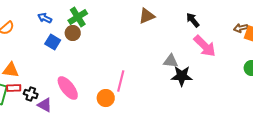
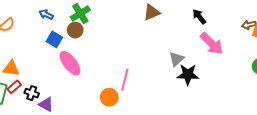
gray triangle: (171, 61) -> (176, 59), turned -49
red rectangle: (14, 88) -> (14, 87), turned -40
pink ellipse: (68, 88) -> (70, 63), moved

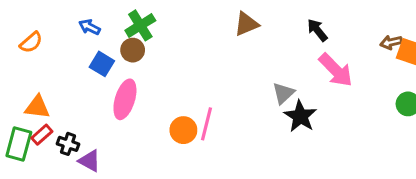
pink ellipse: (70, 63) -> (125, 99), turned 55
black star: (188, 74) -> (300, 116), turned 30
orange circle: (109, 97) -> (183, 130), moved

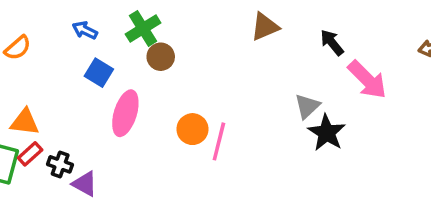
black arrow: (317, 30) -> (332, 43), moved
brown circle: (133, 50) -> (161, 57), moved
orange circle: (183, 130) -> (192, 129), moved

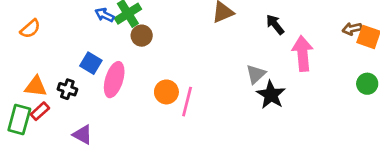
blue arrow: (85, 30) -> (105, 15), moved
blue square: (99, 73) -> (91, 63), moved
pink arrow: (367, 80) -> (303, 53), turned -140
black cross: (60, 164) -> (67, 89), moved

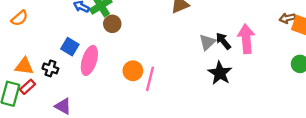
black arrow: (275, 25) -> (223, 41), moved
gray triangle: (256, 74) -> (207, 42), moved

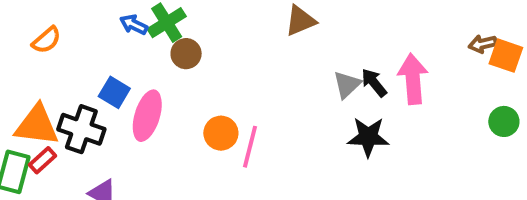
orange semicircle: (20, 18) -> (46, 40), moved
orange triangle: (24, 66) -> (37, 125), size x1.4
black cross: (50, 68) -> (81, 129), size x1.6
black star: (220, 73) -> (368, 137), turned -30

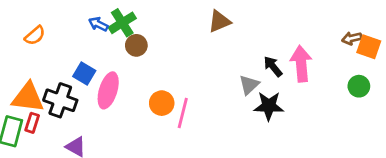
gray triangle: (347, 85) -> (249, 85), moved
green circle: (504, 121) -> (359, 86), moved
red rectangle: (43, 160) -> (32, 123), turned -30

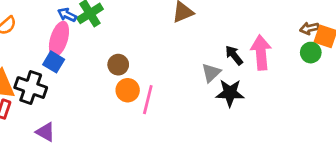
brown circle: (136, 45) -> (118, 65), moved
green circle: (359, 86) -> (311, 53), moved
pink ellipse: (108, 90) -> (59, 39), moved

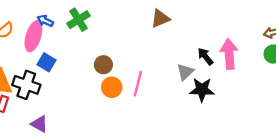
blue arrow: (67, 15) -> (45, 21), moved
pink ellipse: (59, 39) -> (33, 36), moved
pink line: (148, 100) -> (138, 84), moved

